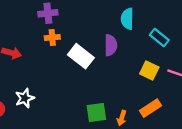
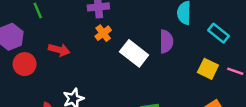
orange cross: (52, 37) -> (103, 33), turned -32

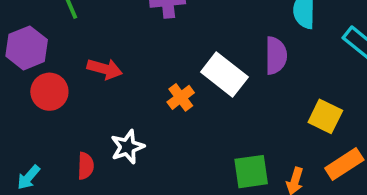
orange cross: (103, 33) -> (181, 97), moved
yellow square: (208, 69) -> (325, 116), moved

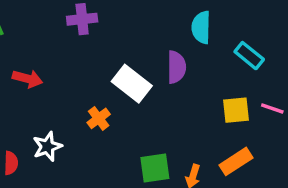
orange cross: (181, 97) -> (99, 118), moved
yellow square: (325, 116) -> (236, 110), moved, turned -32

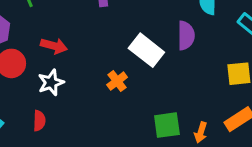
white star: (47, 147) -> (51, 83), moved

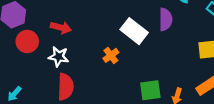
white star: (51, 83) -> (59, 57), turned 30
red semicircle: (39, 121) -> (66, 87), moved, size x1.6

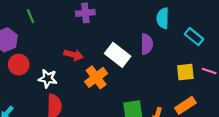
red arrow: (61, 28) -> (74, 55), moved
orange cross: (111, 55) -> (96, 77), size x1.5

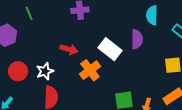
red circle: (19, 65) -> (18, 71), moved
white star: (48, 79) -> (45, 71), turned -30

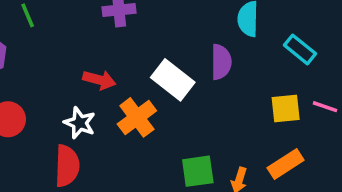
white star: (45, 71) -> (80, 123), moved, turned -30

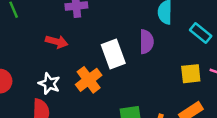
red arrow: (99, 80) -> (57, 42), moved
white rectangle: (173, 80) -> (113, 54), turned 32

